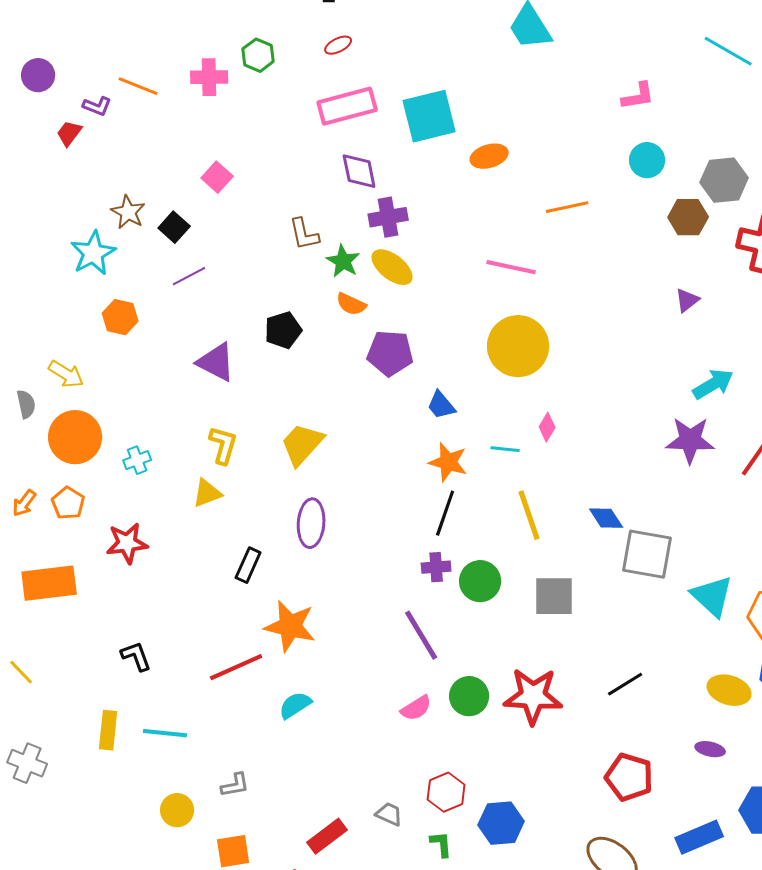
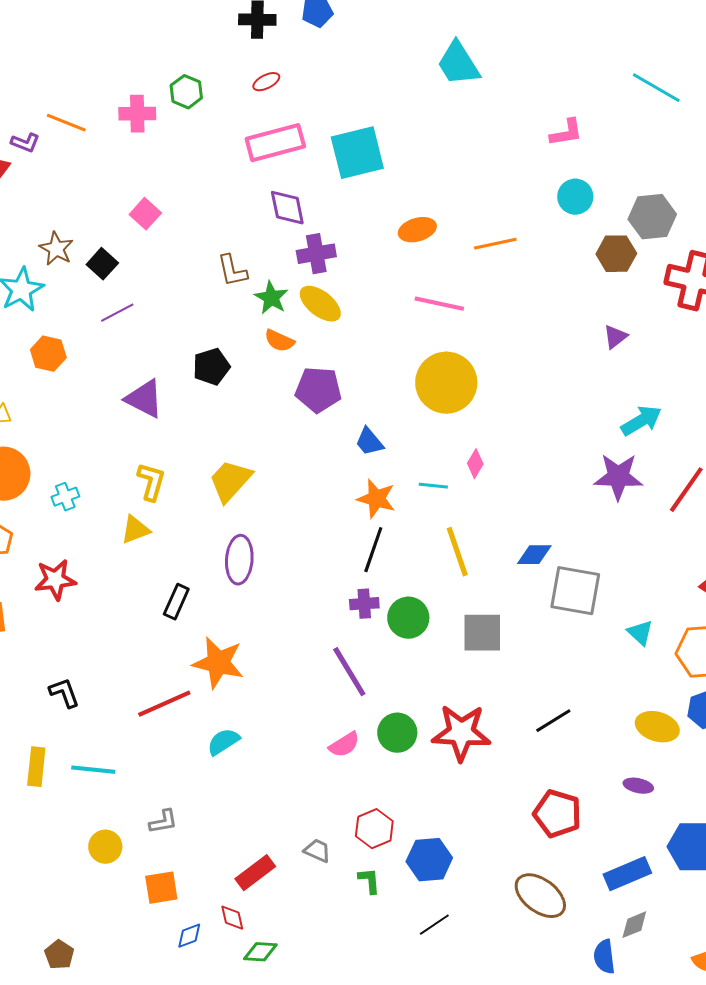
orange ellipse: (489, 156) -> (417, 230), moved
blue diamond: (606, 518) -> (534, 555), turned -57
cyan triangle: (712, 596) -> (640, 633), size x0.6

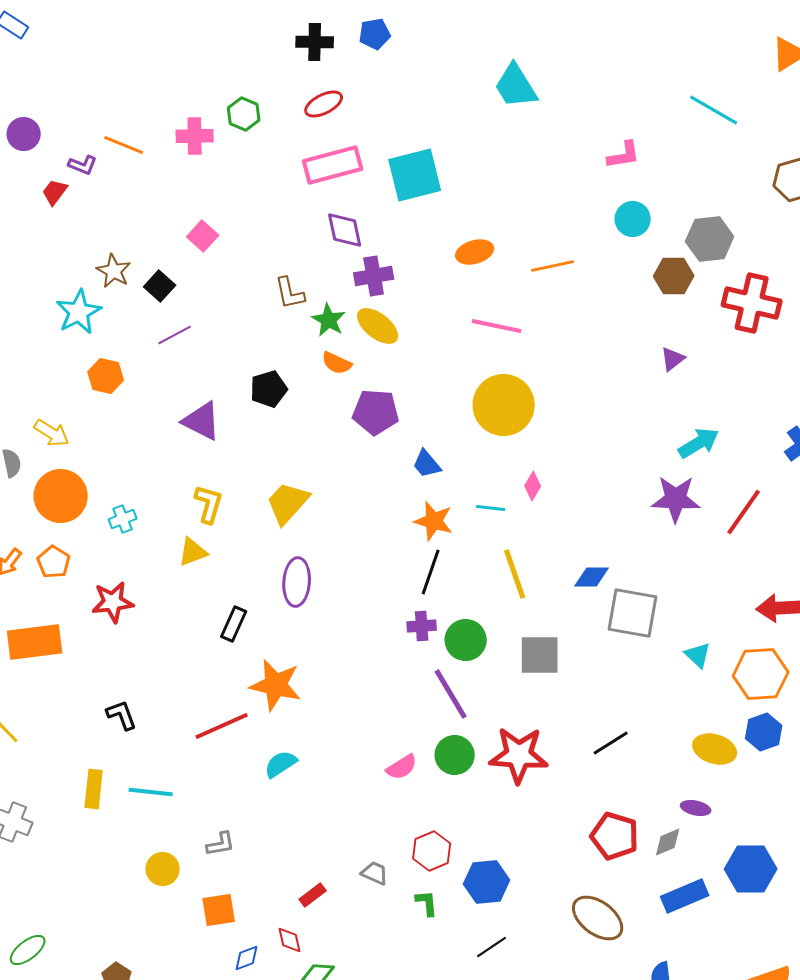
red ellipse: (266, 82) -> (324, 104), size x1.4
purple line: (349, 672) -> (451, 694), moved
red rectangle: (255, 873) -> (313, 895), size x0.7
gray diamond: (634, 925) -> (668, 842), moved

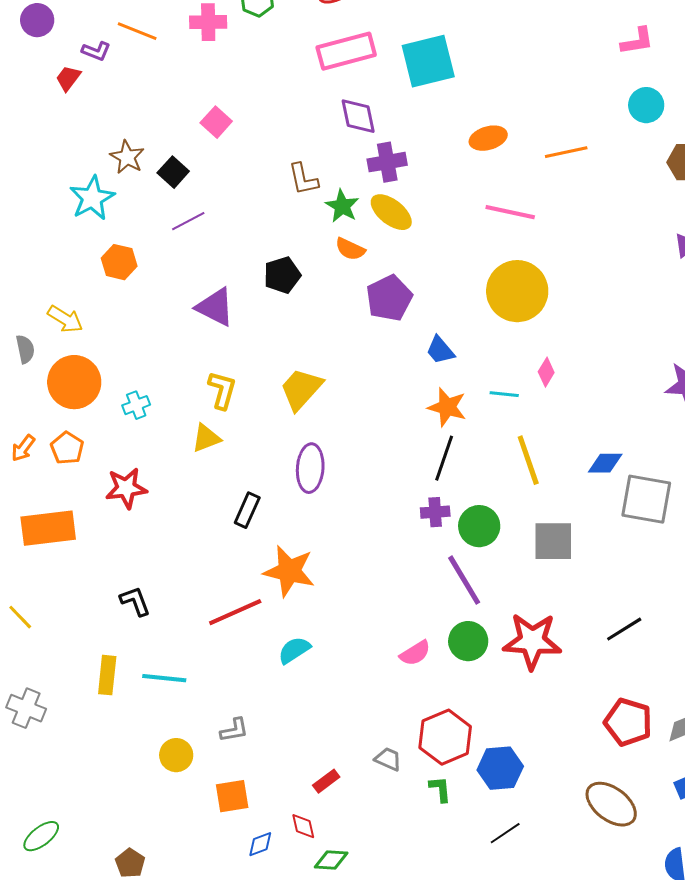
purple pentagon: (376, 412) -> (389, 298), turned -30
red hexagon: (432, 851) -> (445, 737), size x1.4

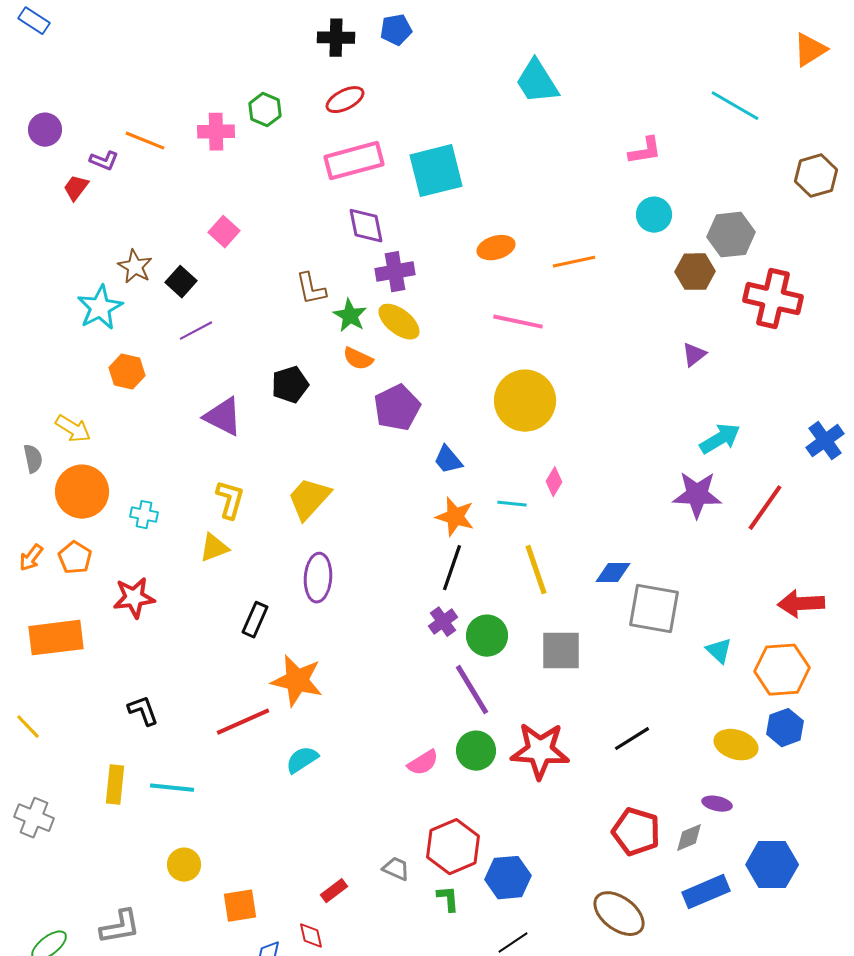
cyan cross: (136, 405) -> (144, 515), turned 32
purple cross: (435, 512) -> (443, 622), turned -32
gray L-shape: (234, 730) -> (120, 927), moved, size x1.4

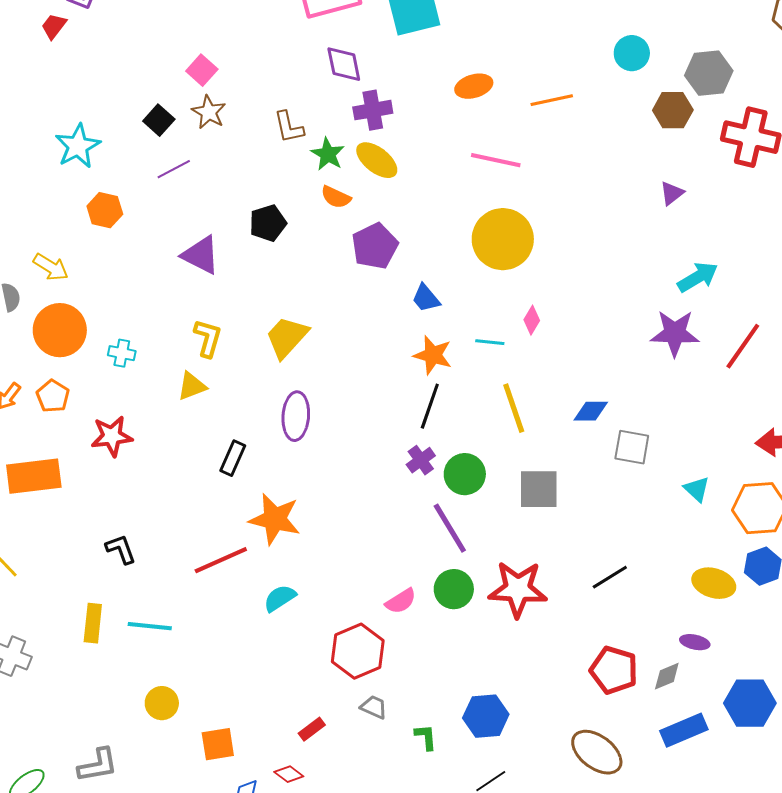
brown star: (135, 267) -> (209, 112), moved
gray square: (654, 609) -> (632, 447), size x0.7
red hexagon: (453, 847) -> (358, 651), moved
red diamond: (311, 936) -> (289, 774), turned -40

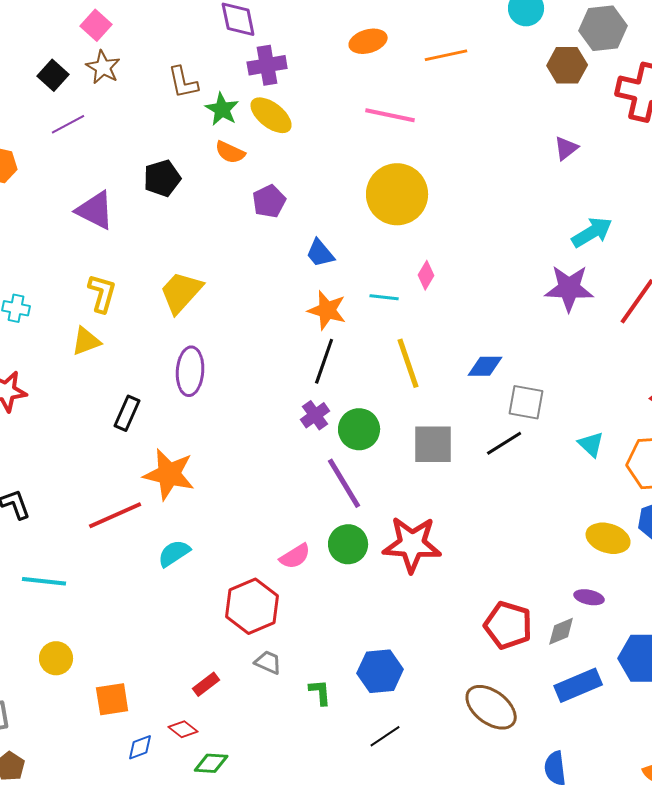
purple pentagon: (375, 246) -> (269, 201), size x0.7
black line: (610, 577) -> (504, 443), moved

